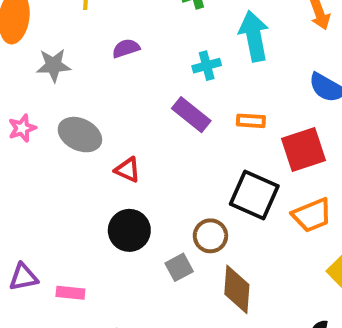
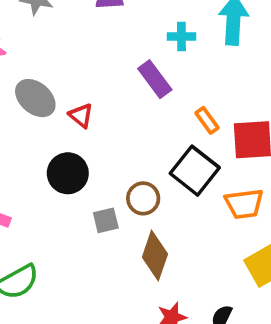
orange rectangle: (251, 121) -> (207, 120), moved, turned 36
gray ellipse: (80, 135) -> (35, 98), moved

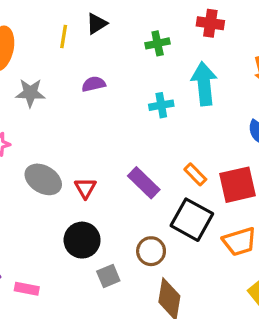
purple rectangle: (155, 79) -> (144, 183), moved
red triangle: (81, 116) -> (85, 188), turned 30
gray square: (106, 220) -> (108, 276), moved

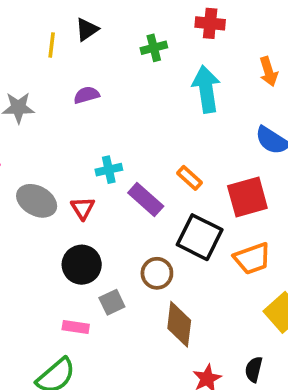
cyan cross: (161, 105) -> (109, 170), moved
orange rectangle: (195, 174) -> (190, 178), moved
pink rectangle: (27, 289) -> (76, 327), moved

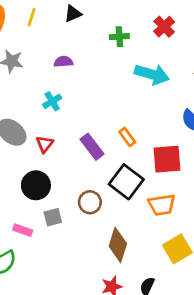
red cross: (210, 23) -> (164, 27), turned 30
yellow line: (52, 45) -> (32, 17), moved
cyan arrow: (206, 89) -> (152, 74), turned 104
cyan cross: (109, 170) -> (52, 101), moved, turned -30
brown diamond: (179, 324) -> (118, 245), moved

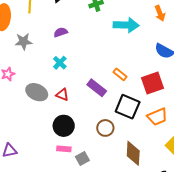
red triangle: (45, 144) -> (62, 95), turned -32
gray square: (53, 217) -> (82, 158), moved
pink rectangle: (23, 230) -> (64, 149), moved

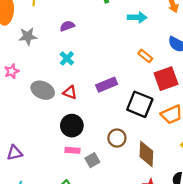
cyan arrow: (126, 25) -> (137, 17), size x0.7
orange rectangle: (120, 74) -> (145, 56), moved
purple rectangle: (97, 88) -> (107, 85), turned -60
brown circle: (105, 128) -> (117, 138), moved

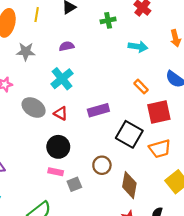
cyan cross: (67, 58) -> (62, 79), size x1.5

